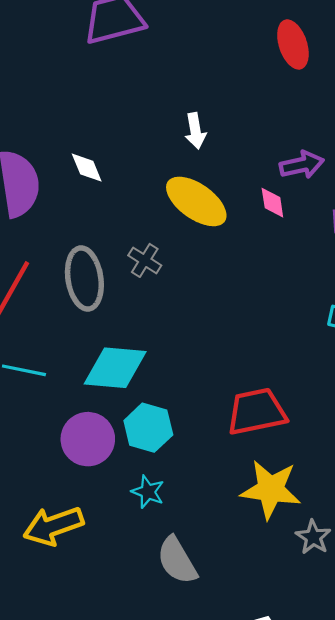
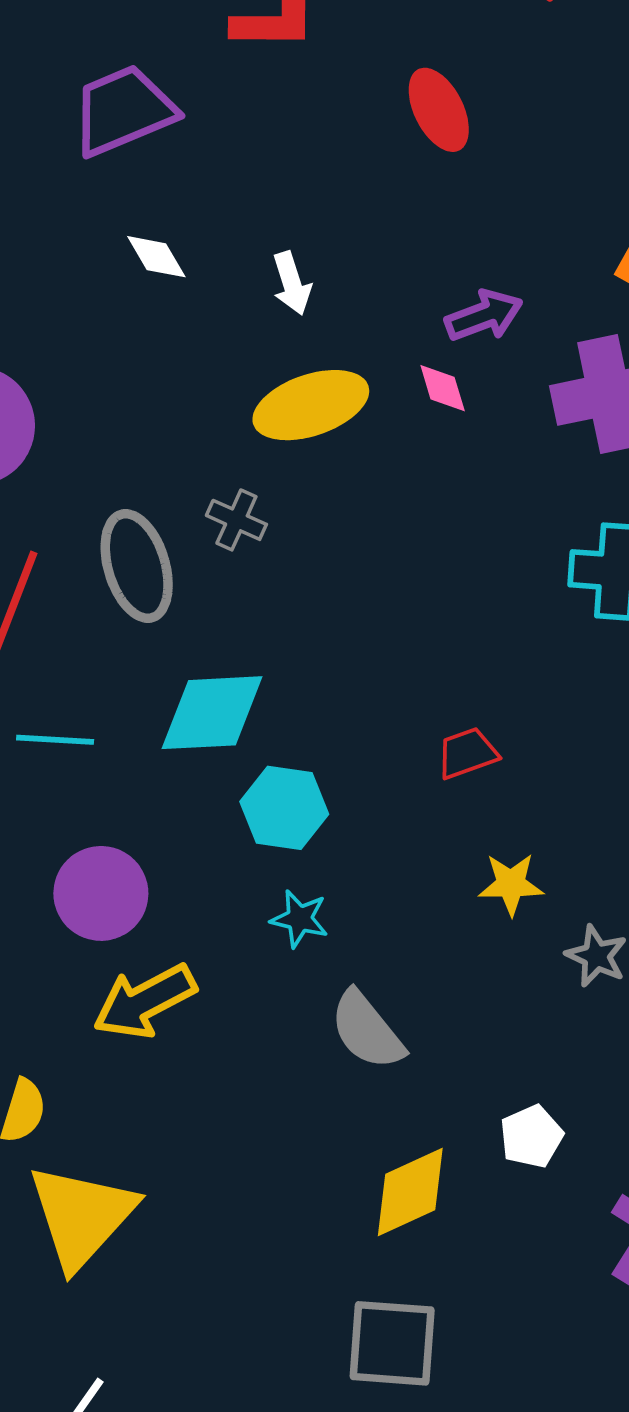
white diamond: (87, 168) -> (156, 257), moved
yellow ellipse: (196, 201) -> (311, 405), turned -46
red trapezoid: (257, 412) -> (467, 753), size x0.6
purple circle: (88, 439) -> (101, 893), moved
yellow star: (271, 489) -> (511, 884), size x0.6

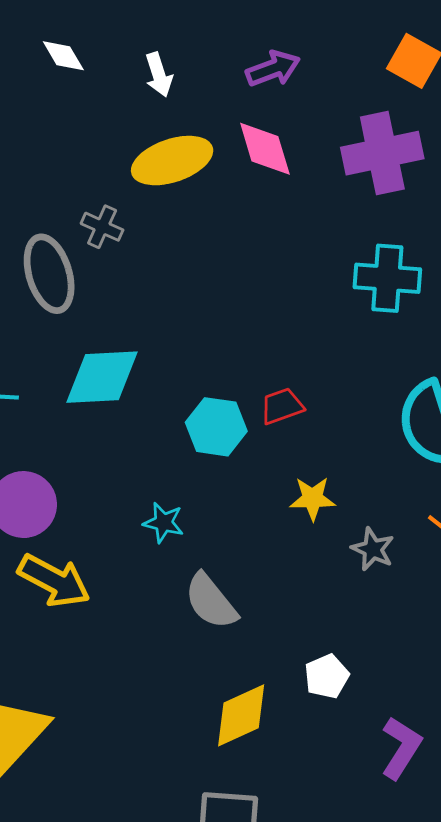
purple arrow: (484, 316) -> (273, 69), moved
pink diamond: (443, 388) -> (265, 149), size x1.6
gray cross: (236, 520) -> (102, 227), moved
cyan hexagon: (284, 808) -> (216, 427), moved
yellow arrow: (145, 1001) -> (54, 581), turned -124

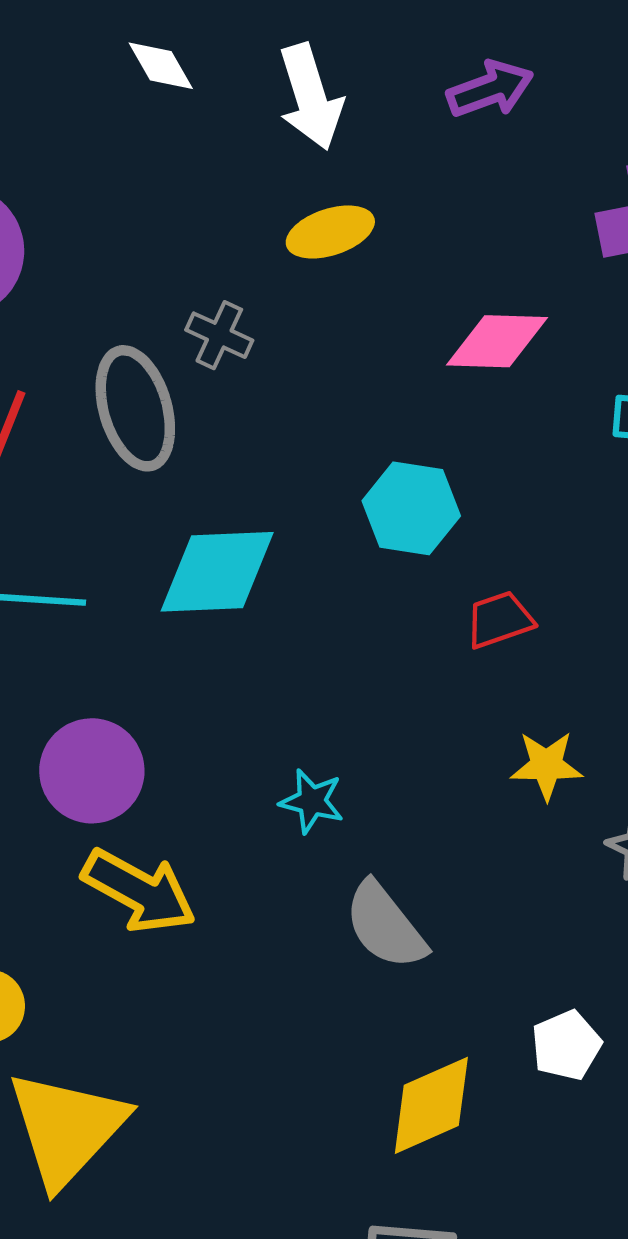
white arrow: (159, 75) -> (311, 97), size x1.5
pink diamond: (265, 149) -> (497, 341), moved, turned -72
yellow ellipse: (172, 161) -> (330, 232), size x0.7
cyan hexagon: (216, 427) -> (411, 508), moved

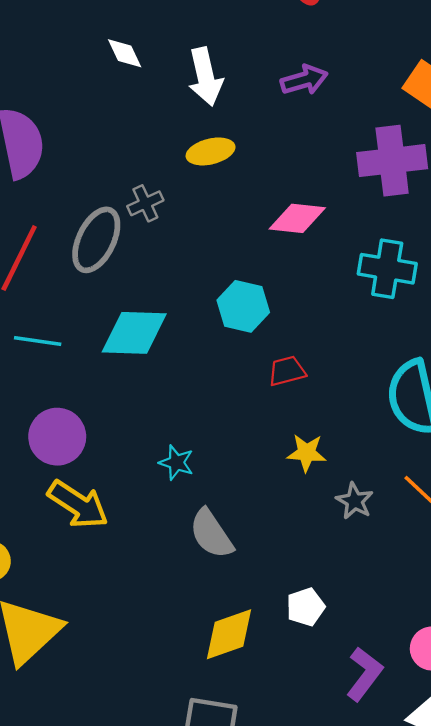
gray cross: (219, 335) -> (145, 203), turned 36
gray ellipse: (135, 408) -> (96, 240), turned 38

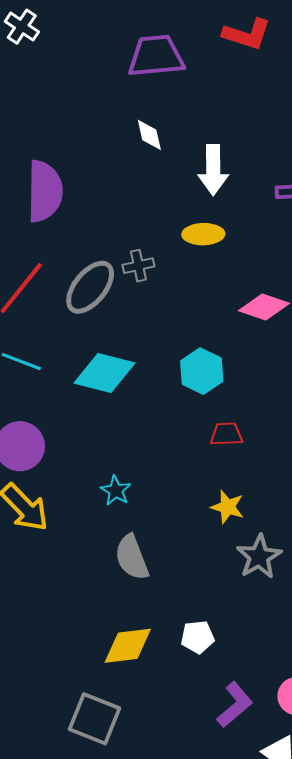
gray star: (355, 501) -> (259, 557), size x1.4

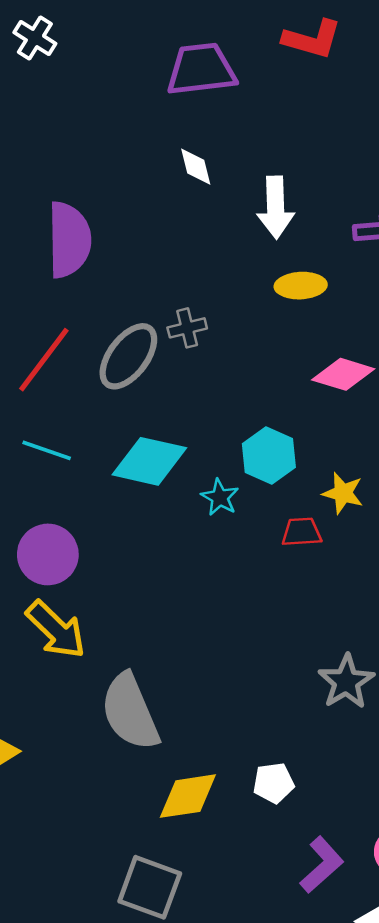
yellow ellipse: (203, 234) -> (301, 286), moved
cyan star: (116, 491) -> (220, 497), moved
yellow star: (228, 507) -> (343, 493), moved
gray semicircle: (132, 557) -> (130, 712), moved, size x1.4

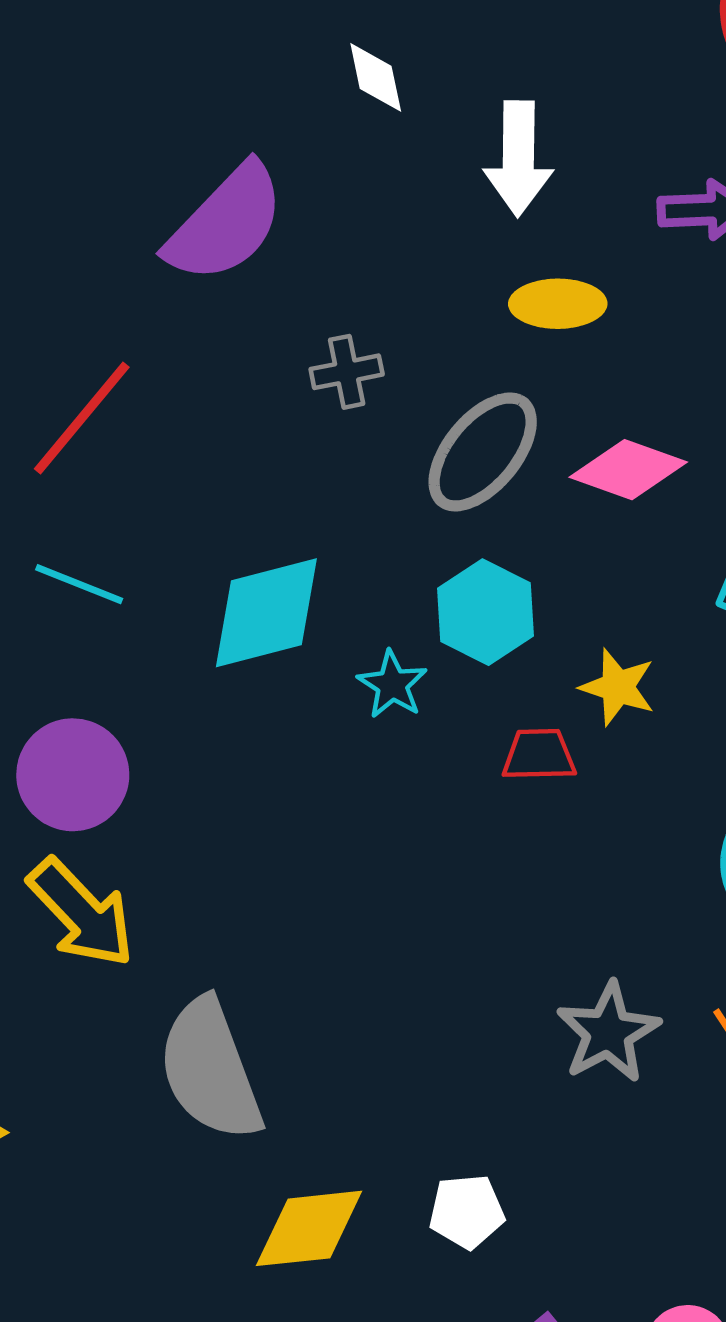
purple semicircle: (69, 240) -> (226, 223), moved, turned 42
gray ellipse: (128, 356) -> (483, 452), moved
cyan diamond: (149, 461) -> (266, 613), turned -30

